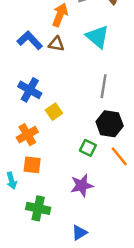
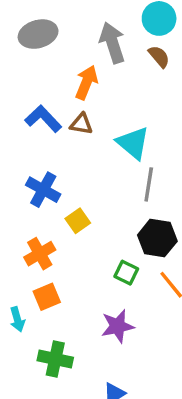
cyan triangle: (98, 37) -> (133, 143), moved
orange square: (32, 165) -> (47, 297), turned -30

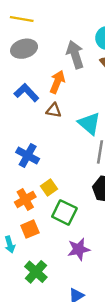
blue L-shape: (43, 119) -> (26, 93), moved
yellow square: (78, 221) -> (49, 188), moved
green square: (126, 273) -> (64, 212), moved, size x1.5
green cross: (55, 359) -> (36, 272), turned 30

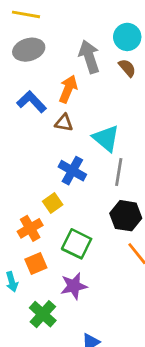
blue cross: (28, 155) -> (72, 171), moved
yellow square: (49, 188) -> (53, 203), moved
purple star: (79, 249) -> (74, 286), moved

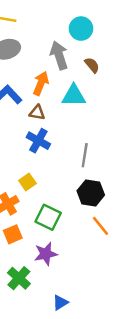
cyan circle: (127, 37) -> (81, 29), moved
cyan triangle: (106, 138) -> (74, 96), moved, turned -40
blue cross: (72, 171) -> (38, 141), moved

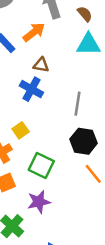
orange arrow: (41, 83) -> (34, 32), turned 30
cyan triangle: (74, 96) -> (88, 44), moved
brown triangle: (37, 113) -> (41, 65), moved

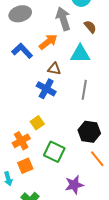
cyan triangle: (88, 44) -> (80, 54), moved
gray line: (78, 104) -> (84, 90), moved
purple star: (39, 202) -> (74, 185), moved

